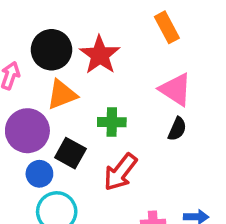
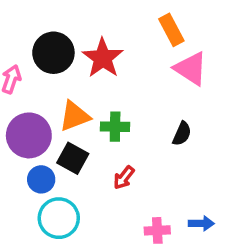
pink triangle: (176, 89) -> (191, 69), moved
orange triangle: (62, 95) -> (75, 116), moved
red arrow: (120, 172) -> (124, 178), size x0.6

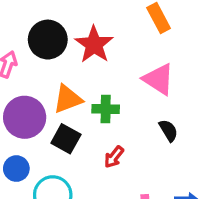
pink triangle: (191, 69) -> (159, 79), moved
black semicircle: (182, 134) -> (168, 130), moved, turned -55
blue circle: (41, 179) -> (16, 169), moved

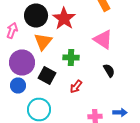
orange triangle: (68, 99) -> (43, 42), moved, turned -30
blue circle: (16, 169) -> (18, 86), moved

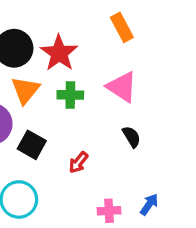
green cross: (71, 58) -> (70, 95), moved
blue arrow: (120, 112) -> (149, 204), turned -56

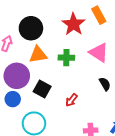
red star: (59, 53) -> (73, 24), moved
orange triangle: (25, 90) -> (38, 55), turned 42

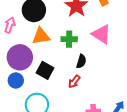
black semicircle: (105, 84) -> (81, 61), moved, turned 48

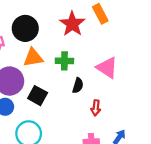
pink triangle: (101, 34) -> (107, 68), moved
red arrow: (74, 82) -> (96, 108), moved, turned -32

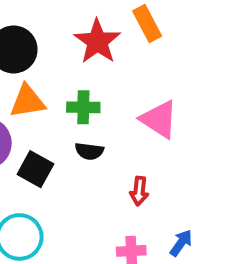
black semicircle: (78, 85) -> (89, 151), moved, turned 80

